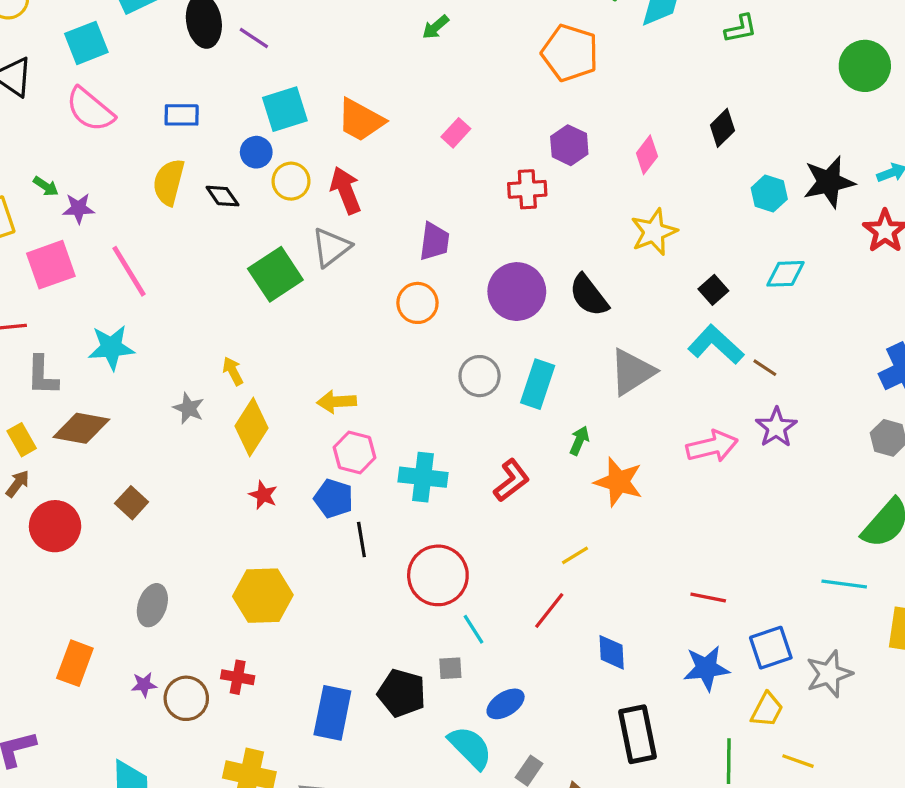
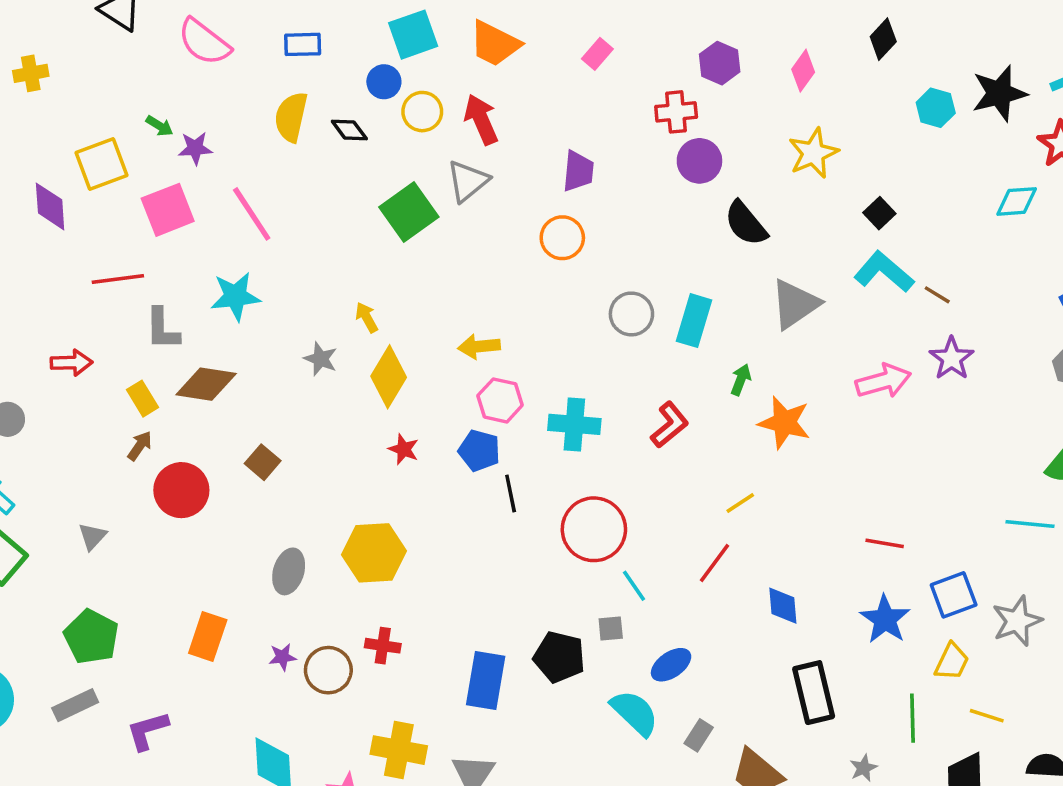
cyan diamond: (785, 274) -> (1017, 201), moved
purple circle: (517, 292) -> (699, 161), moved, size x0.7
yellow hexagon: (263, 596) -> (374, 553), moved
blue star: (706, 668) -> (885, 619), turned -30

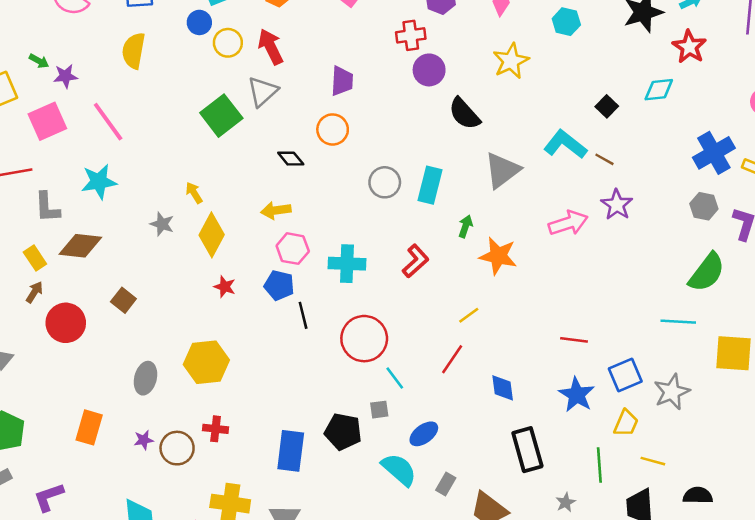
cyan hexagon: (936, 108) -> (566, 22), moved
black diamond: (349, 130) -> (291, 159), moved
black square: (879, 213) -> (607, 106), moved

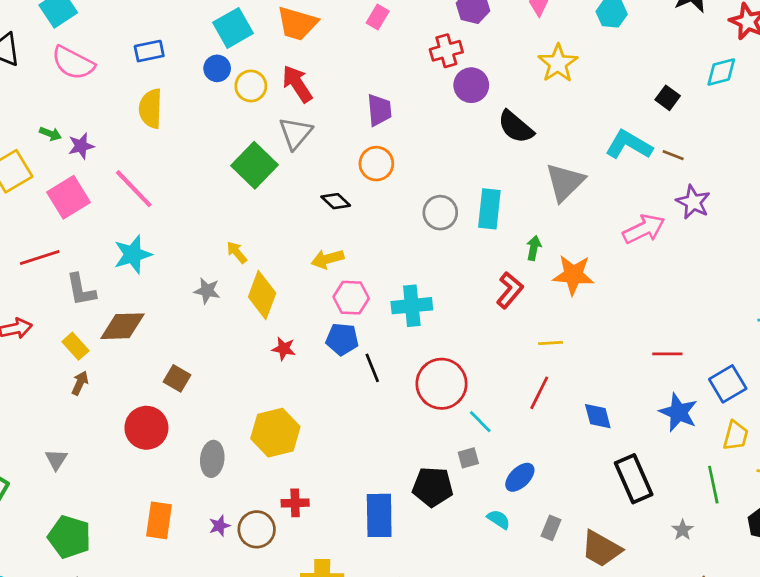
red L-shape: (416, 261) -> (510, 290), moved
yellow line: (469, 315) -> (551, 343), turned 40
red circle: (66, 323) -> (146, 428), moved
cyan semicircle: (399, 470) -> (499, 519), size x0.6

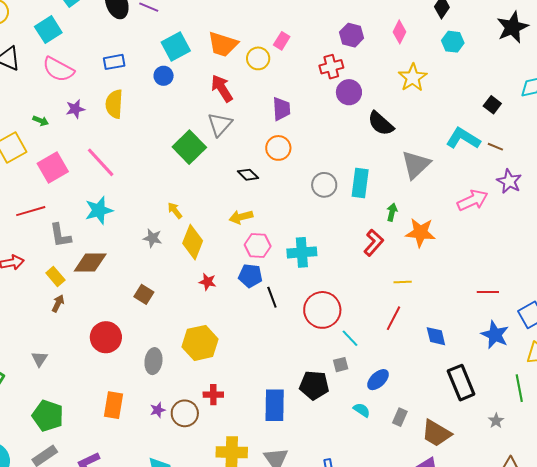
yellow circle: (251, 86) -> (258, 58), moved
purple star: (81, 146) -> (75, 109), moved
brown square: (177, 378) -> (144, 294), moved

